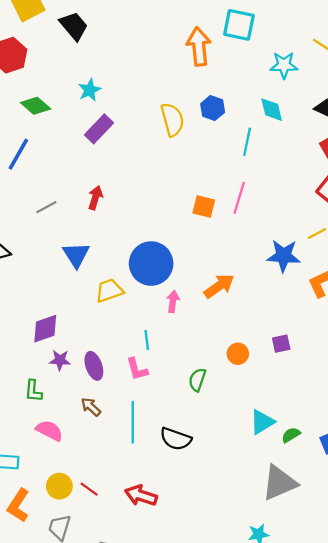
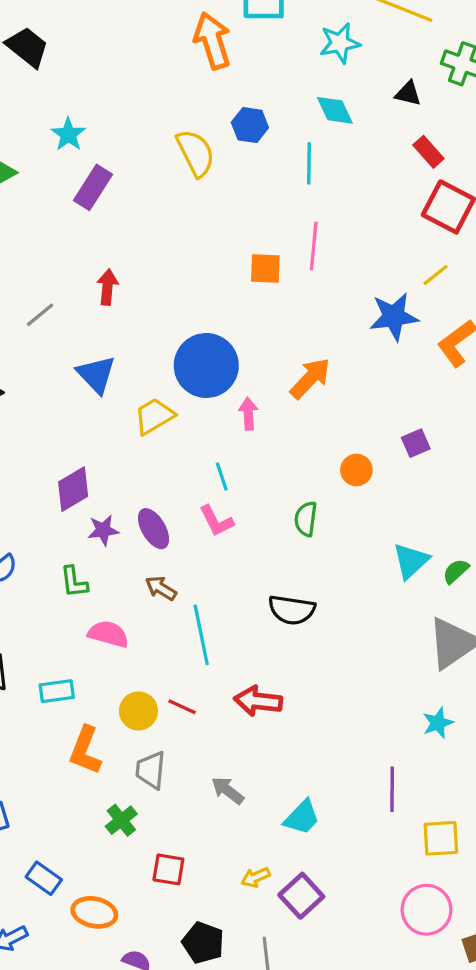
cyan line: (133, 422) -> (201, 635), moved

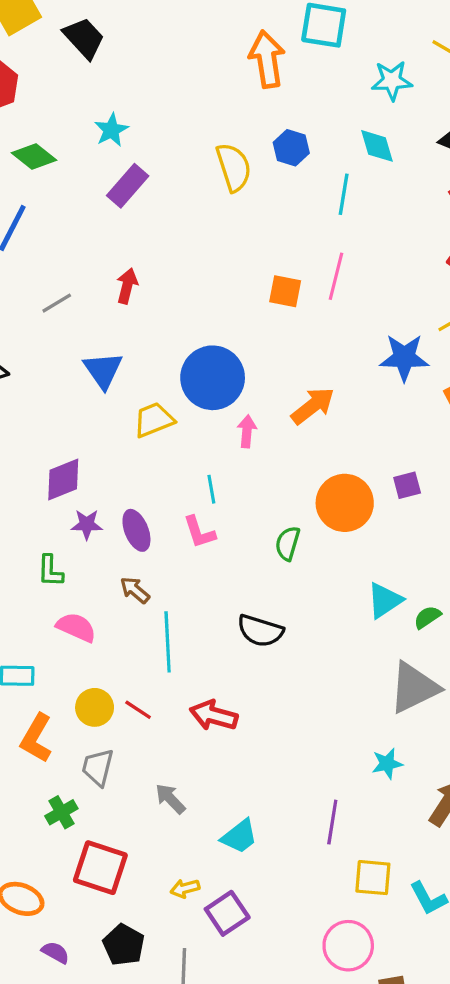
orange circle: (356, 470) -> (345, 503), size x1.8
red square: (168, 869) -> (100, 868), size x1.6

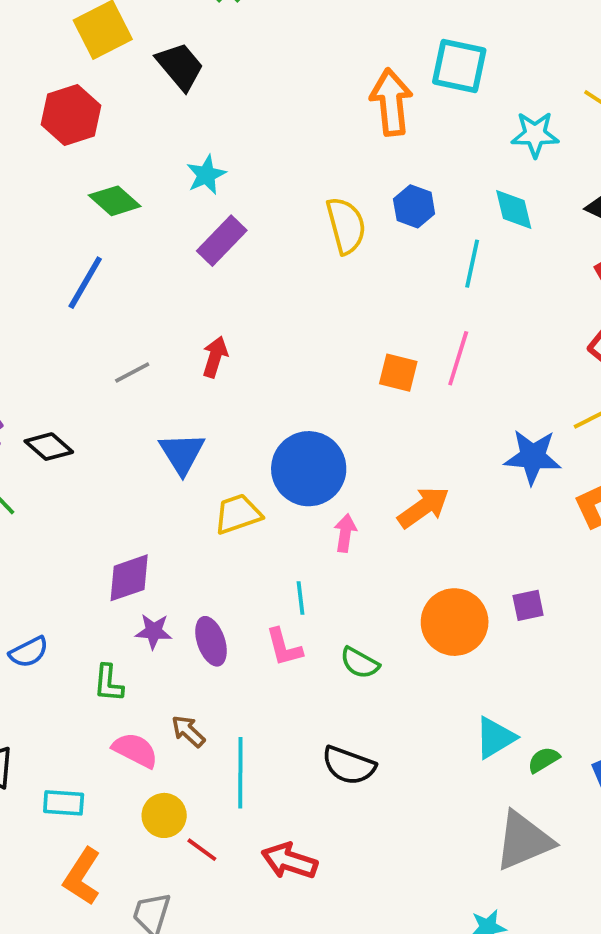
green semicircle: (288, 543) -> (360, 663), moved, turned -80
brown arrow: (135, 590) -> (188, 731), moved
yellow circle: (95, 707) -> (164, 815), moved

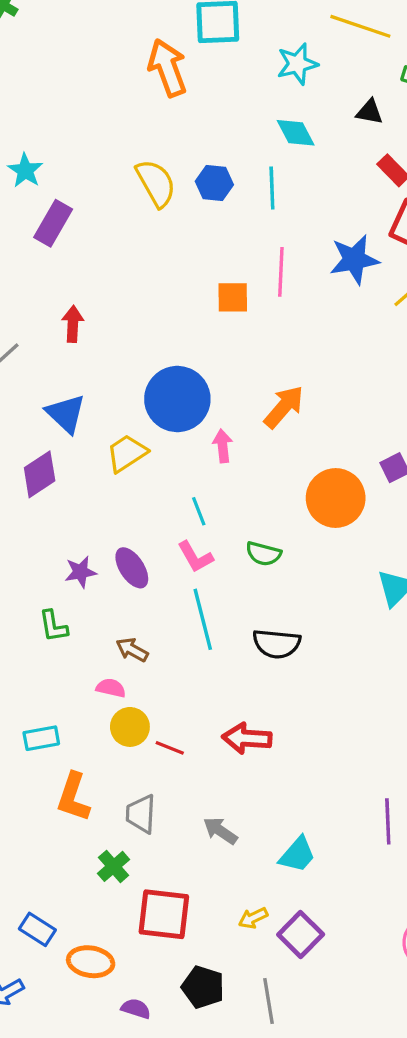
blue hexagon: (414, 206) -> (214, 183), moved
blue star: (533, 457) -> (354, 260), moved
purple diamond: (129, 578) -> (40, 474), moved
pink semicircle: (135, 750) -> (111, 688), moved, size x0.7
cyan line: (240, 773) -> (203, 619), moved

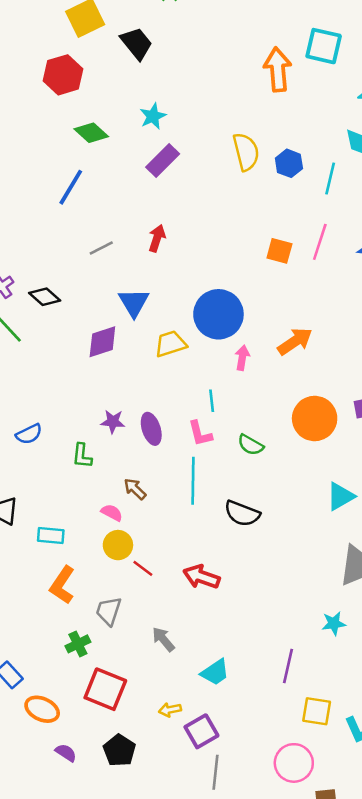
gray line: (269, 1001) -> (215, 772), moved

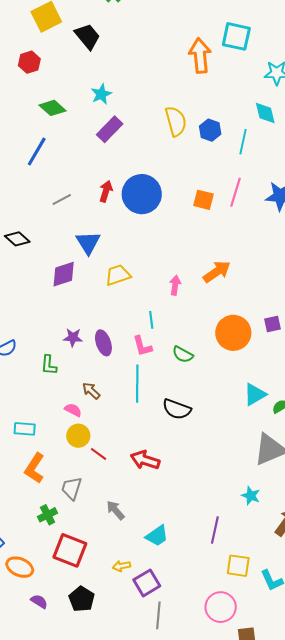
red hexagon: (63, 75) -> (29, 62), size x0.7
blue circle: (218, 314) -> (142, 194), moved
cyan star: (334, 623) -> (251, 496), turned 30

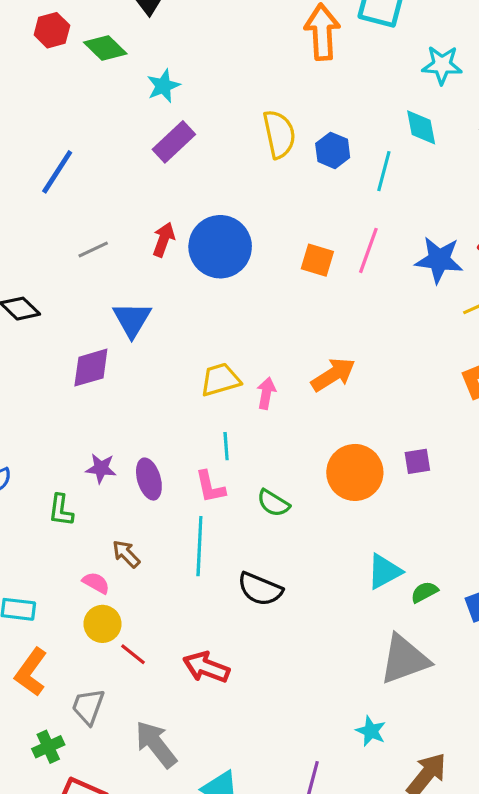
green diamond: (53, 108) -> (105, 48), moved
yellow trapezoid: (118, 275) -> (220, 380), moved
gray arrow: (115, 510) -> (156, 744), size x1.5

